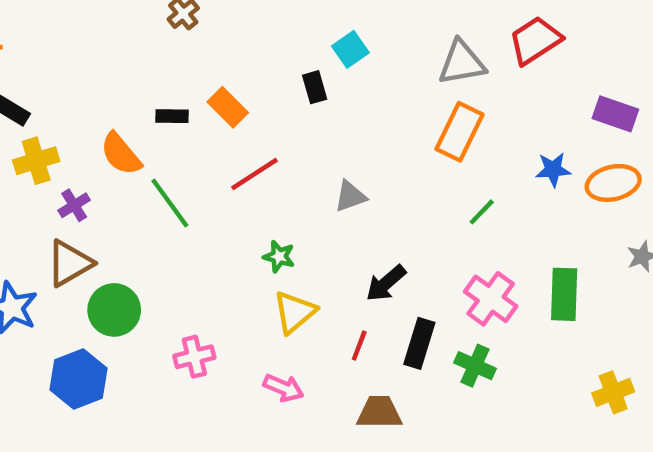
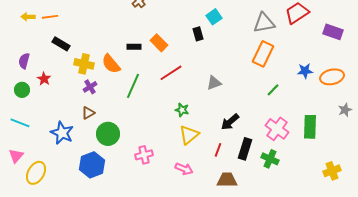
purple rectangle: (615, 114) -> (333, 32), moved
yellow cross: (36, 161) -> (84, 64), moved, turned 30
green line: (170, 203) -> (133, 86), turned 60
brown triangle: (70, 263) -> (88, 113), size x0.6

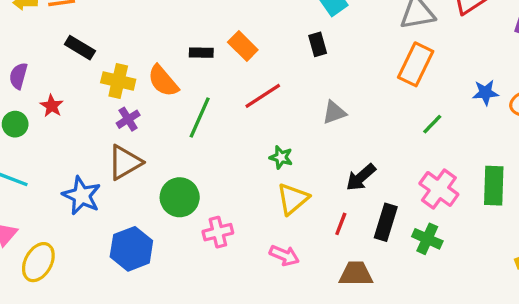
black rectangle: (198, 34) -> (318, 44), moved
brown triangle: (88, 113) -> (125, 162), size x1.6
green circle: (108, 134) -> (180, 197), moved

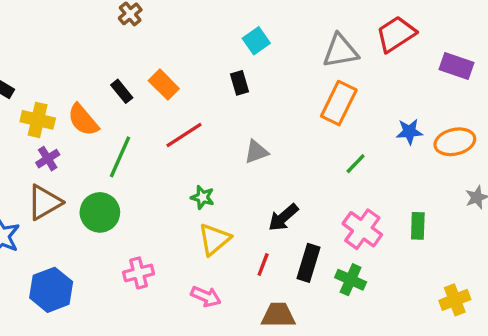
black rectangle: (201, 53) -> (122, 91), turned 50
green rectangle: (494, 186) -> (418, 226), size x0.7
green circle: (180, 197) -> (100, 212), moved

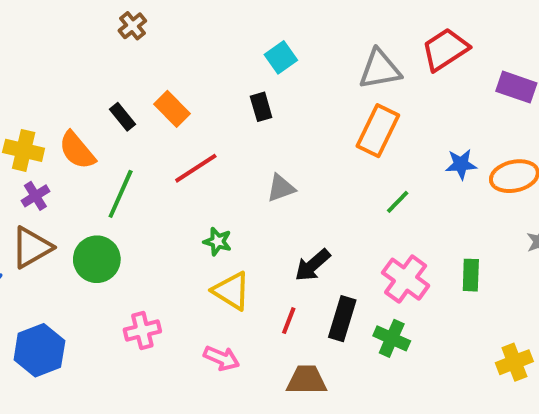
yellow triangle: (214, 239) -> (231, 291), turned -48

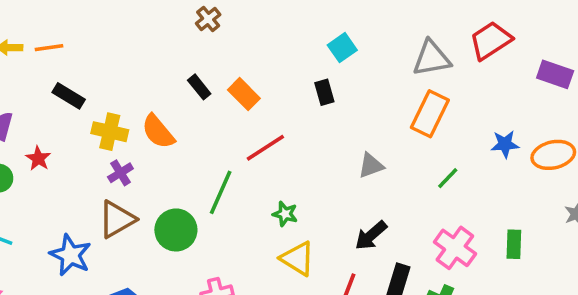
black rectangle: (123, 117) -> (199, 87), moved
gray triangle: (281, 188) -> (371, 166), moved
green line: (121, 194) -> (221, 192), moved

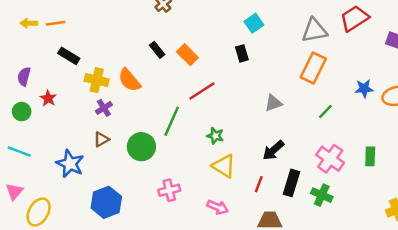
brown triangle: (117, 219) -> (101, 139), size x0.6

